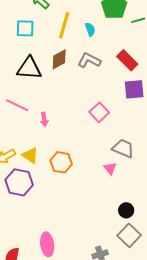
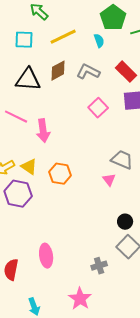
yellow line: (64, 25) -> (63, 37), turned 48
cyan semicircle: (90, 29) -> (99, 41), moved
pink square: (99, 112) -> (98, 108), moved
pink arrow: (44, 119) -> (43, 131), size x1.6

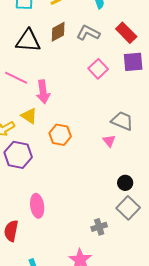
yellow triangle: (29, 167) -> (29, 116), moved
pink ellipse: (46, 256) -> (37, 206), moved

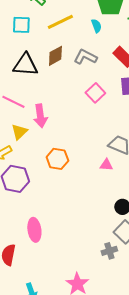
yellow triangle: (29, 116) -> (19, 132), moved, turned 42
pink triangle: (109, 141) -> (106, 165), turned -48
gray cross: (99, 227) -> (109, 251), moved

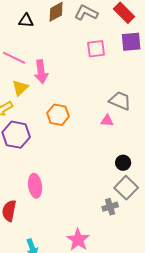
black triangle: (25, 65) -> (26, 21), size x0.6
pink square: (95, 93) -> (96, 49), turned 36

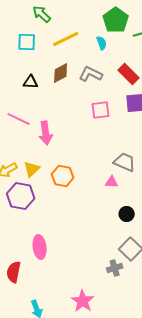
yellow triangle: (20, 88) -> (32, 169), moved
black circle: (123, 163) -> (127, 214), moved

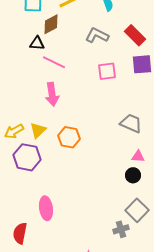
brown diamond: (61, 73) -> (51, 24), moved
pink line: (19, 119) -> (54, 62), moved
pink triangle: (112, 182) -> (138, 156), moved

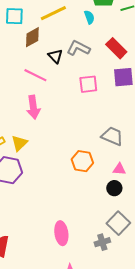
black triangle: (37, 43) -> (55, 56), moved, turned 42
orange hexagon: (69, 137) -> (82, 161), moved
pink ellipse: (46, 208) -> (61, 233), moved

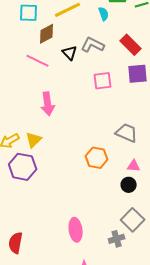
pink line: (35, 75) -> (38, 61), moved

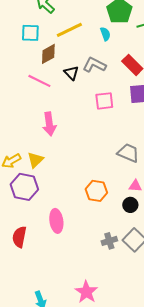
orange hexagon: (97, 158) -> (96, 191), moved
pink ellipse: (76, 230) -> (56, 221), moved
gray cross: (117, 239) -> (109, 241), moved
red semicircle: (16, 243) -> (19, 237), moved

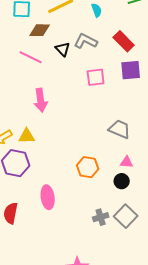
brown diamond: (48, 54) -> (40, 30), turned 30
yellow triangle: (35, 160) -> (27, 136), turned 42

